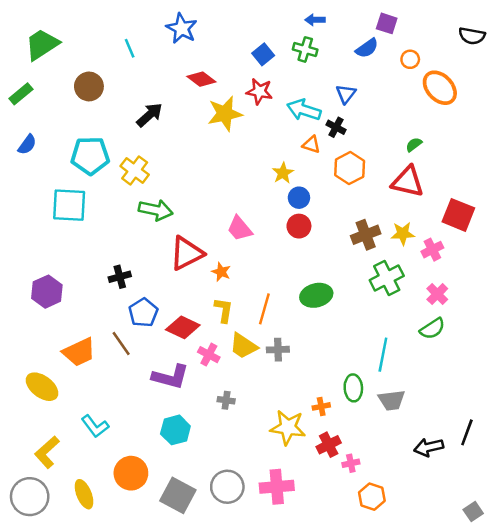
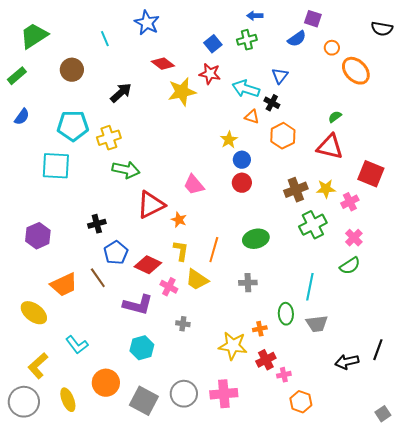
green cross: (305, 49) -> (247, 40), turned -30
yellow cross: (135, 170) -> (109, 138), turned 35
gray cross: (278, 350) -> (248, 283), moved

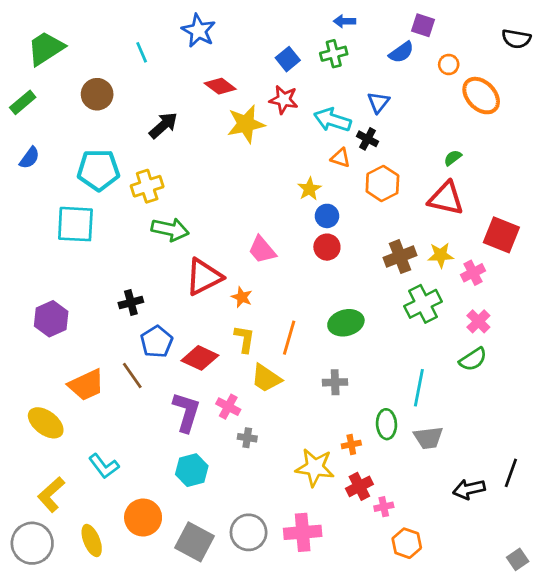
pink cross: (169, 287) -> (228, 407), moved
purple L-shape: (138, 305) -> (186, 412), turned -88

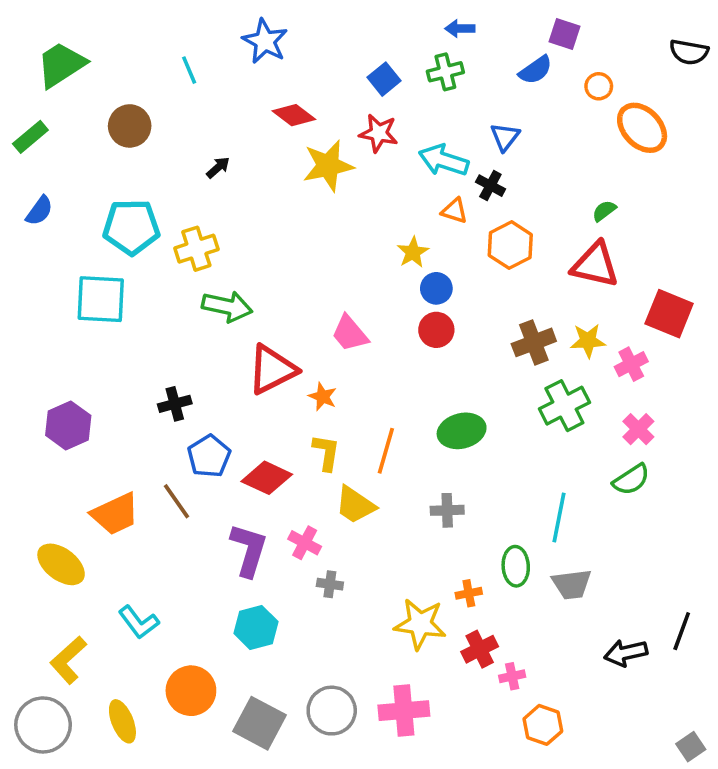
black arrow: (163, 125) -> (218, 167), size x0.6

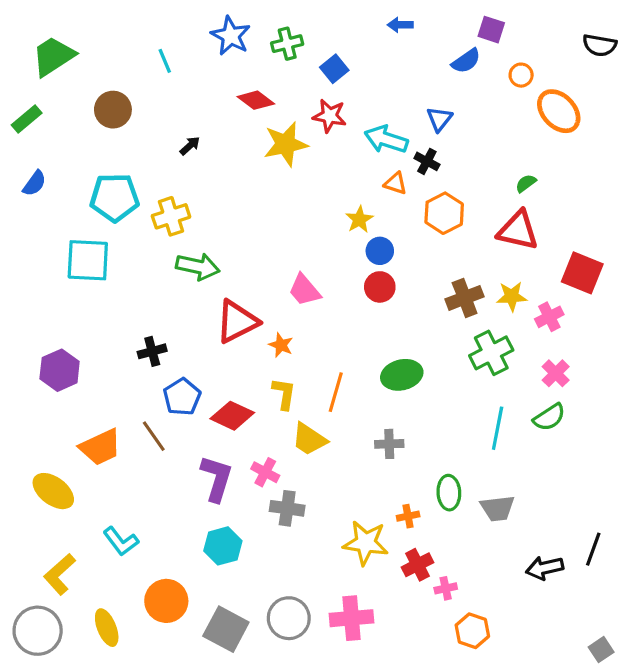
green cross: (445, 72) -> (287, 44), moved
cyan line: (559, 517) -> (498, 428), moved
gray cross: (330, 584) -> (287, 508), size x1.5

